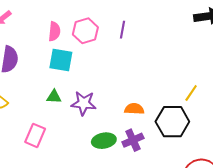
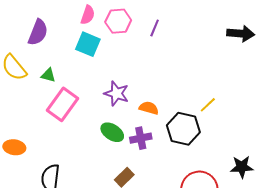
green triangle: (54, 97) -> (48, 75), moved
purple star: (84, 103) -> (116, 93), moved
pink rectangle: (35, 135) -> (63, 104), moved, size x1.4
green ellipse: (104, 141) -> (112, 132), turned 30

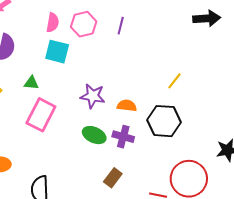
green triangle: (48, 75) -> (31, 83), moved
yellow line: (208, 105) -> (174, 81), moved
purple cross: (141, 138) -> (123, 137), turned 35

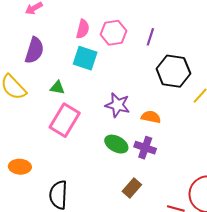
black hexagon: (164, 121) -> (173, 71), moved

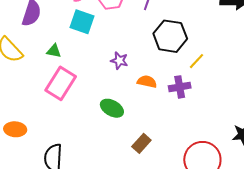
purple star: (118, 105) -> (119, 61), moved, size x0.7
purple cross: (145, 148) -> (180, 87), moved, turned -30
brown rectangle: (132, 188) -> (141, 143), moved

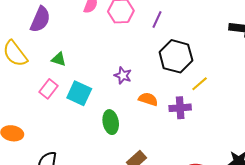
cyan square: (82, 22) -> (79, 93), moved
pink rectangle: (61, 83) -> (48, 89), moved, size x0.6
green ellipse: (112, 108) -> (111, 122), turned 45

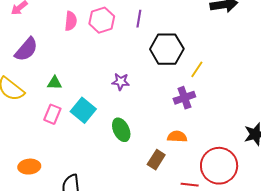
purple semicircle: (40, 19) -> (26, 49), turned 32
cyan square: (79, 93) -> (83, 110), turned 30
orange semicircle: (148, 99) -> (177, 137), moved

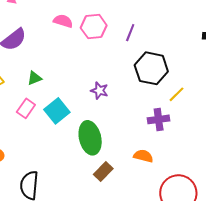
pink semicircle: (71, 21) -> (63, 21), turned -90
green triangle: (55, 83) -> (34, 78), turned -35
green ellipse: (121, 130) -> (90, 138), size x1.4
brown rectangle: (156, 160) -> (103, 172), moved

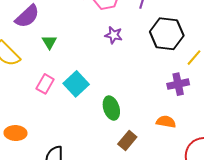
green triangle: (34, 78) -> (49, 42), moved, turned -35
purple star: (99, 91) -> (114, 35), moved
green ellipse: (90, 138) -> (111, 108), size x0.7

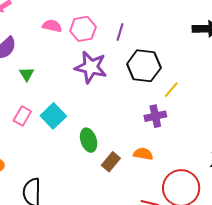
purple star: (114, 35) -> (91, 67), size x1.8
brown rectangle: (127, 141) -> (111, 162), moved

